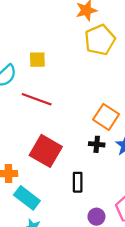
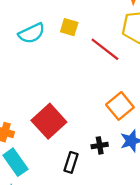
red line: (37, 99) -> (105, 49), moved
black cross: (97, 144) -> (100, 145), moved, turned -32

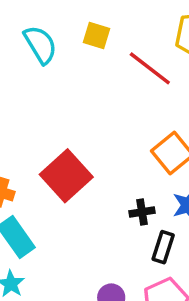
cyan semicircle: (32, 33) -> (40, 45), turned -96
black rectangle: (71, 162) -> (163, 247), moved

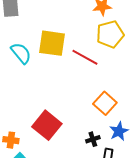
yellow square: (97, 35) -> (52, 43), size x1.8

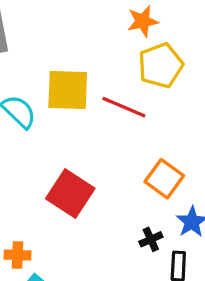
red square: (47, 125) -> (70, 193), moved

